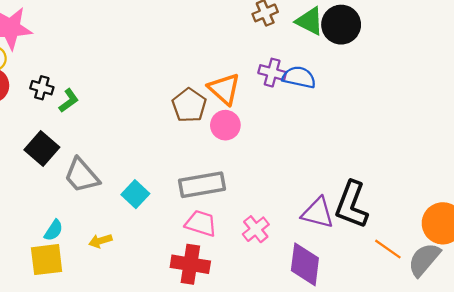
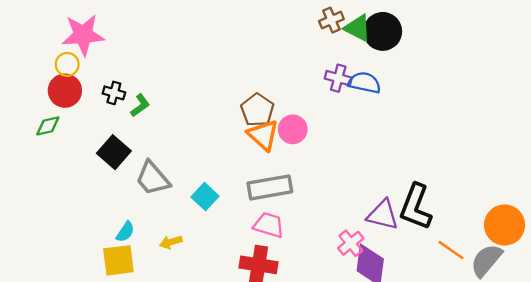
green triangle: (310, 21) -> (358, 28), moved
black circle: (341, 25) -> (383, 31), moved
orange triangle: (224, 89) -> (263, 135), moved
pink cross: (256, 229) -> (351, 243), moved

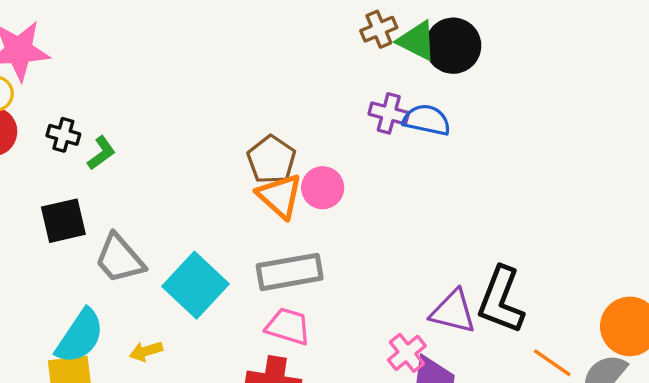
black square: (114, 152) -> (63, 221), turned 36
cyan square: (205, 197) -> (196, 285), size x1.6
cyan semicircle: (125, 232) -> (80, 336), size x1.8

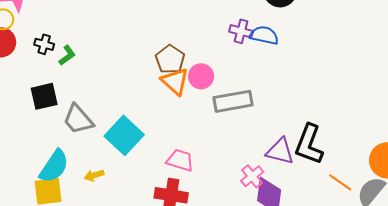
gray rectangle: (290, 272) -> (233, 101), moved

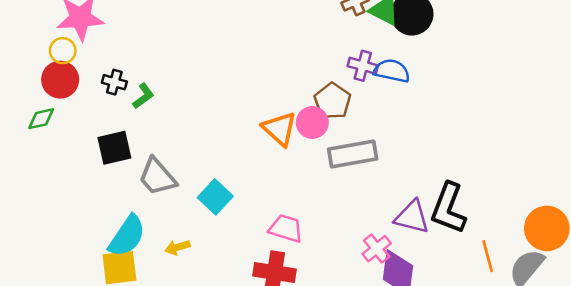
brown pentagon: (170, 59) -> (332, 101), moved
cyan square: (124, 135) -> (215, 197), size x0.7
orange line: (340, 182) -> (488, 256), turned 40

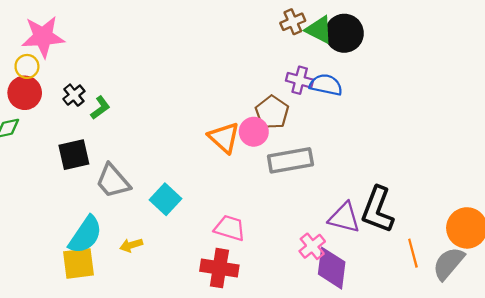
black cross: (114, 82) -> (74, 95), turned 35

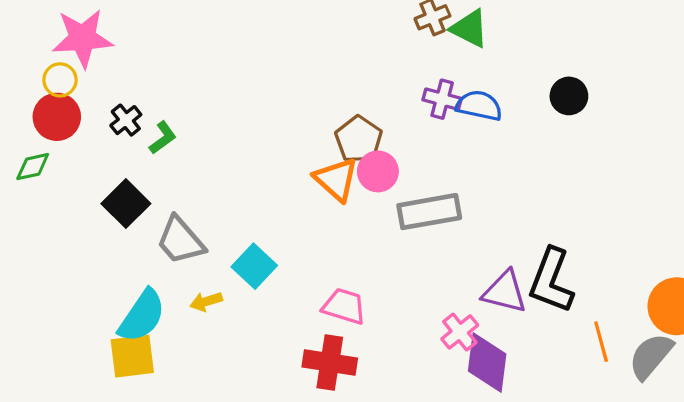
black circle: (344, 33) -> (569, 96), moved, size x0.7
brown pentagon: (272, 112) -> (359, 139), moved
black square: (74, 155) -> (126, 204), turned -32
yellow arrow: (131, 245) -> (206, 301), moved

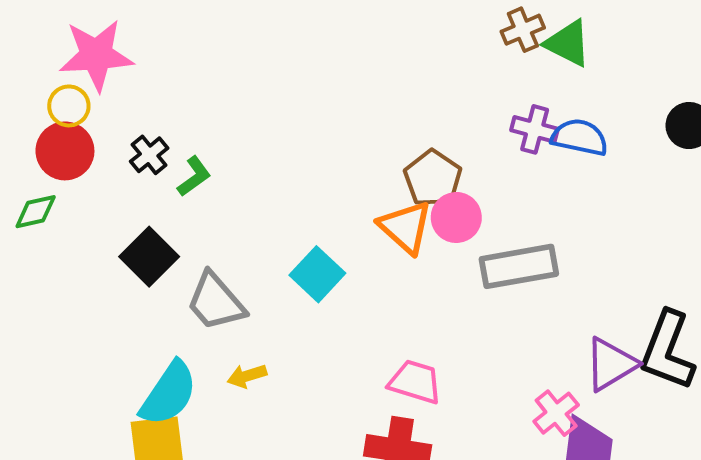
cyan square: (254, 266) -> (317, 274), moved
purple triangle: (505, 292) -> (611, 364), turned -45

